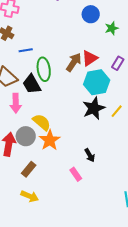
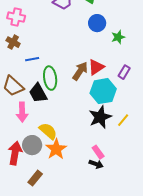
black arrow: (90, 155) -> (96, 164), turned -40
pink rectangle: (76, 174) -> (98, 152), moved

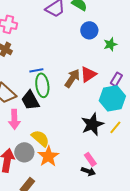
blue line: (32, 59) -> (36, 70), moved
cyan hexagon: (103, 91) -> (112, 98), moved

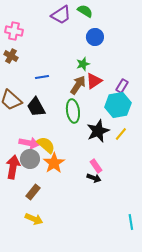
green star: (110, 44) -> (83, 64), moved
green ellipse: (42, 85) -> (73, 111), moved
pink arrow: (14, 119) -> (29, 143), moved, turned -78

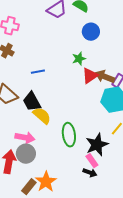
brown arrow: (78, 85) -> (105, 77), moved, turned -102
green ellipse: (73, 111) -> (69, 135), moved
black star: (98, 131) -> (97, 145), moved
yellow semicircle: (46, 145) -> (42, 116), moved
orange star: (54, 163) -> (46, 182), moved

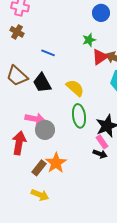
blue line: (38, 72) -> (48, 53), turned 32
yellow semicircle: (42, 116) -> (75, 88), moved
gray circle: (26, 154) -> (45, 130), moved

